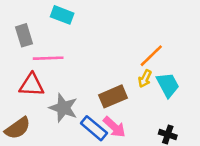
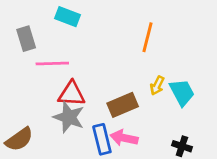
orange line: (151, 56) -> (147, 37), moved, turned -32
red triangle: (32, 85) -> (72, 94), moved
pink arrow: (114, 127) -> (124, 138), turned 150
blue rectangle: (94, 128) -> (102, 139), turned 36

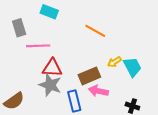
orange line: (147, 37) -> (95, 31), moved, turned -75
yellow arrow: (157, 86) -> (114, 62), turned 32
pink arrow: (124, 138) -> (98, 91), moved

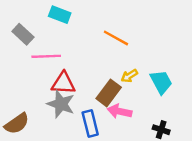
gray rectangle: (19, 28) -> (23, 34), turned -30
yellow arrow: (114, 62) -> (129, 76), moved
brown rectangle: (89, 76) -> (109, 93), turned -30

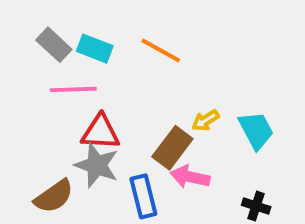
cyan rectangle: (60, 15) -> (95, 49), moved
gray rectangle: (23, 34) -> (54, 45), moved
orange line: (116, 38) -> (161, 51), moved
brown semicircle: (17, 124) -> (54, 196), moved

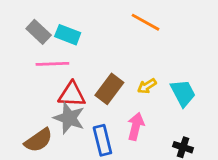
orange line: (161, 51) -> (145, 22), moved
brown rectangle: (172, 148) -> (109, 89), moved
pink arrow: (190, 177) -> (136, 126), turned 92

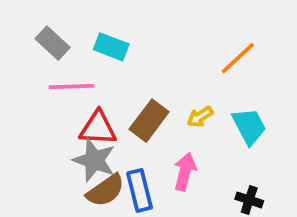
orange line: (145, 22) -> (238, 58), moved, turned -72
cyan rectangle: (68, 35) -> (111, 47), moved
brown semicircle: (39, 140) -> (106, 190), moved

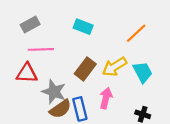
gray rectangle: (53, 43) -> (30, 25), turned -72
cyan rectangle: (111, 47) -> (83, 27), moved
yellow arrow: (200, 117) -> (115, 67), size x1.6
red triangle: (98, 128) -> (27, 73), moved

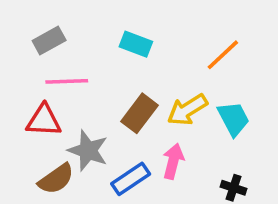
brown semicircle: (60, 109) -> (56, 179), moved
blue rectangle: (80, 109) -> (131, 179), turned 70

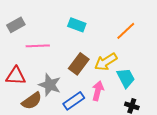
gray rectangle: (49, 41) -> (16, 25), moved
cyan trapezoid: (233, 119) -> (126, 78), moved
red triangle: (44, 120) -> (16, 76), moved

